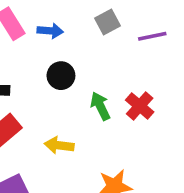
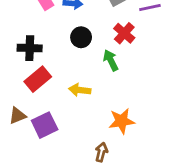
red cross: (140, 106) -> (124, 33), moved

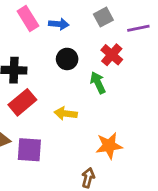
purple square: (45, 125) -> (29, 150), turned 30

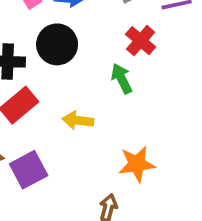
black circle: (67, 59) -> (57, 44), moved, size x1.4
purple square: (29, 150) -> (29, 170), turned -32

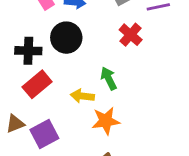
green arrow: (122, 79) -> (109, 78), moved
orange star: (137, 164) -> (106, 121), moved

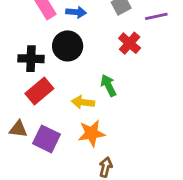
orange star: (106, 121) -> (92, 133), moved
brown triangle: (15, 124) -> (18, 129), turned 30
purple square: (44, 134) -> (46, 139), turned -36

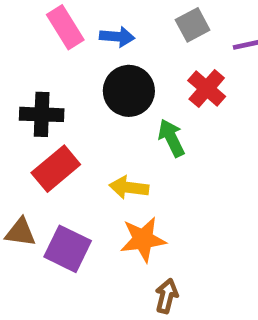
black circle: (68, 46) -> (129, 91), moved
green arrow: (108, 85) -> (171, 138), moved

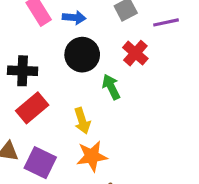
yellow arrow: (129, 188) -> (82, 121), turned -115

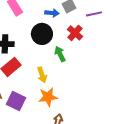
blue arrow: (74, 18) -> (52, 13), moved

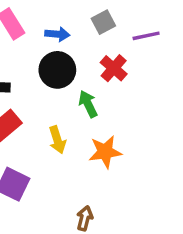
blue arrow: (52, 13) -> (57, 34), moved
orange star: (48, 97) -> (105, 152), moved

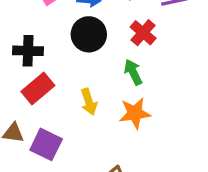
green arrow: (88, 104) -> (133, 72), moved

